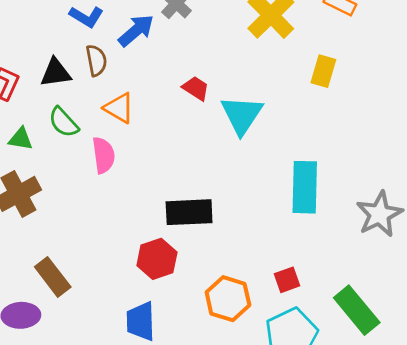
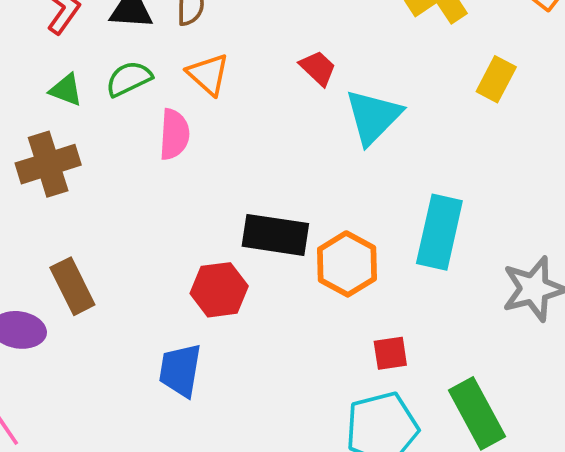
green semicircle: (64, 122) -> (129, 79), turned 96
orange hexagon: (228, 299) -> (347, 264), moved

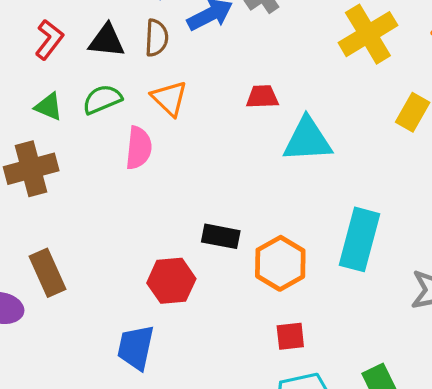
red trapezoid: (318, 68) -> (262, 97), turned -48
cyan triangle: (373, 117) -> (307, 140), turned 40
black rectangle: (275, 235) -> (221, 236), size x0.7
red square: (390, 353) -> (290, 336), moved

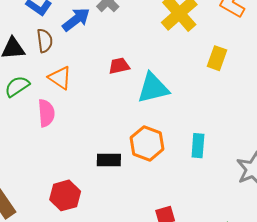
cyan rectangle: (360, 239) -> (198, 146), size x0.6
orange hexagon: (280, 263) -> (147, 143), moved
red hexagon: (171, 281) -> (65, 195), moved

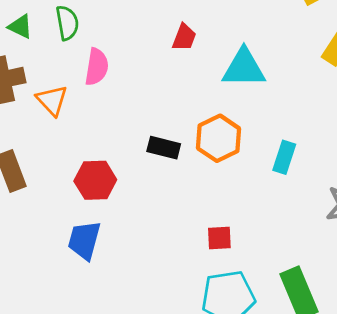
red trapezoid: (119, 66) -> (184, 37), moved, turned 110
orange triangle: (60, 78) -> (52, 100), moved
green semicircle: (17, 86) -> (67, 23), turned 100

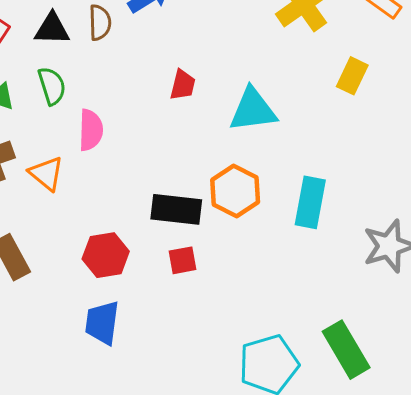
black rectangle: (164, 148) -> (176, 209), size x1.4
cyan rectangle: (284, 157) -> (310, 202), size x1.4
red square: (219, 238) -> (182, 260), moved

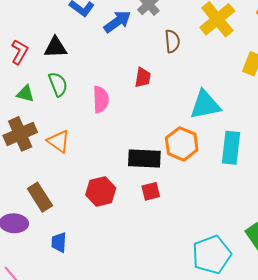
brown semicircle: (100, 23) -> (172, 41), moved
cyan triangle: (253, 110) -> (205, 105), moved
pink semicircle: (91, 130) -> (101, 99), moved
blue trapezoid: (102, 323) -> (59, 242), moved, size x0.7

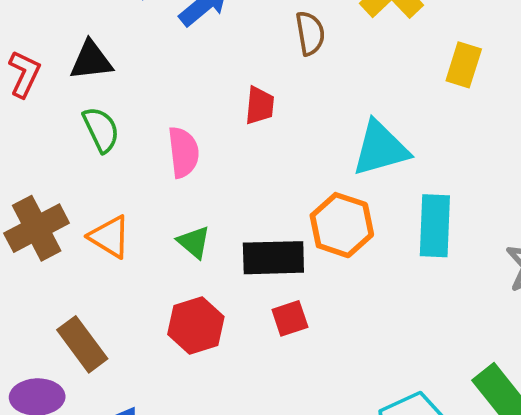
green triangle: (25, 94) -> (194, 242), moved, turned 30

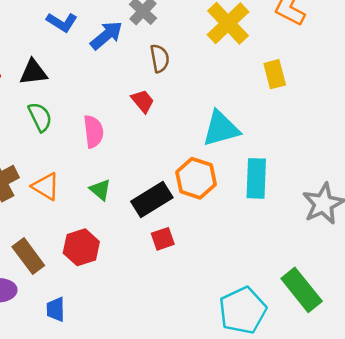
brown semicircle: (310, 33) -> (160, 58), moved
yellow rectangle: (464, 65) -> (275, 74), turned -32
red trapezoid: (260, 106) -> (143, 101), turned -45
black rectangle: (273, 258) -> (152, 200), turned -30
red hexagon: (196, 325) -> (81, 247), moved

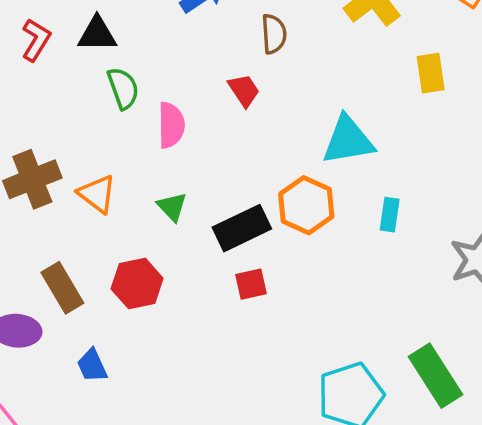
green semicircle: (40, 117) -> (123, 88), moved
cyan rectangle: (256, 178) -> (390, 215), size x0.6
blue trapezoid: (56, 309) -> (92, 366), turned -30

